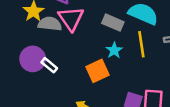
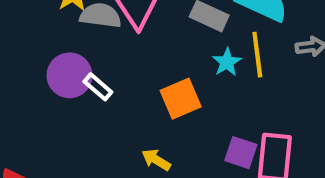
cyan star: (114, 50) -> (227, 62), moved

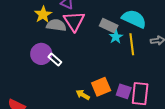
cyan star: (227, 62) -> (116, 37), moved
orange square: (181, 99) -> (101, 87), moved

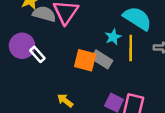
gray rectangle: (109, 26) -> (102, 59), moved
orange square: (101, 87) -> (85, 60), moved, turned 30

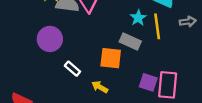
white rectangle: (37, 54) -> (72, 69), moved
orange square: (85, 60) -> (111, 58), moved

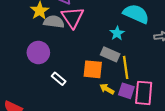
yellow line: (157, 26) -> (126, 67), moved
yellow arrow: (100, 87) -> (107, 89), moved

